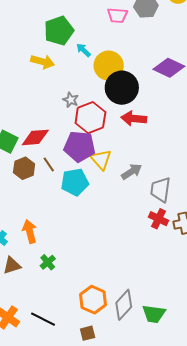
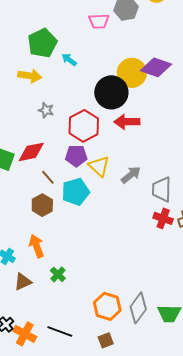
yellow circle: (109, 66) -> (132, 73), moved
gray star: (71, 100) -> (46, 110), moved
purple pentagon: (80, 146) -> (76, 156), size x0.7
brown hexagon: (24, 168) -> (42, 205), moved

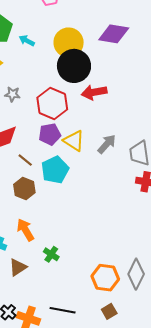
yellow circle: (132, 73) -> (69, 42), moved

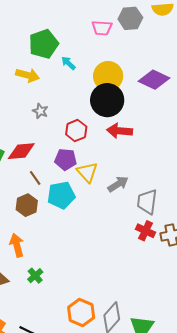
red hexagon: (52, 104) -> (76, 131), size x0.7

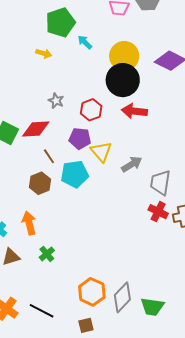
yellow arrow: (28, 75) -> (44, 53), size x0.7
gray star: (40, 111) -> (56, 101), moved

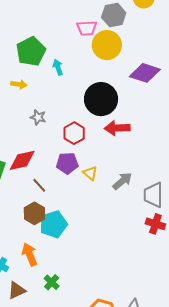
cyan arrow: (85, 42) -> (58, 67), turned 35
yellow circle: (124, 56) -> (107, 45), moved
gray star: (56, 101) -> (38, 117), moved
yellow triangle: (101, 152) -> (90, 173), size x0.7
cyan pentagon: (75, 174) -> (53, 224), moved

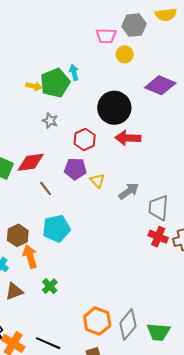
yellow circle: (107, 45) -> (125, 54), size x0.6
green pentagon: (31, 51) -> (55, 83), moved
brown hexagon: (34, 213) -> (18, 235), moved

